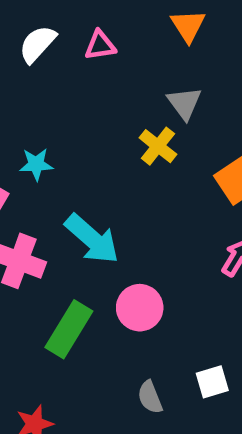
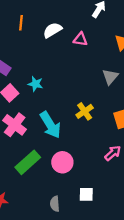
yellow cross: (158, 146) -> (85, 111), moved
white square: (212, 382) -> (86, 194), moved

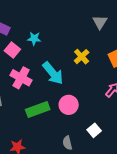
green rectangle: (28, 162) -> (38, 109), turned 30
white square: (86, 194) -> (94, 130), turned -32

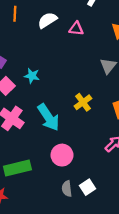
green rectangle: (38, 109) -> (17, 168), moved
gray semicircle: (67, 143) -> (67, 189), moved

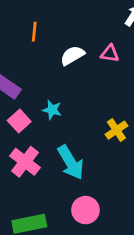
white semicircle: (47, 20) -> (72, 55), moved
yellow cross: (83, 102) -> (116, 130), moved

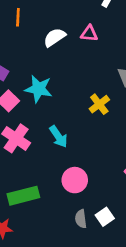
cyan star: (52, 110) -> (39, 89), size x1.5
cyan arrow: (71, 162) -> (58, 137), size x0.7

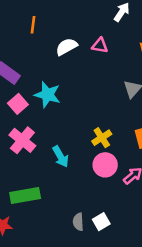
yellow cross: (99, 104) -> (102, 138), moved
cyan arrow: (58, 137) -> (61, 157), moved
pink circle: (75, 180) -> (105, 165), moved

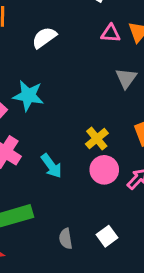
pink triangle: (100, 46) -> (111, 33), moved
gray semicircle: (78, 222) -> (66, 239), moved

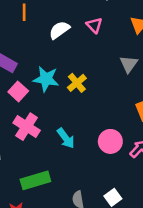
pink triangle: (111, 33) -> (94, 25), moved, turned 42
yellow cross: (97, 139) -> (77, 83), moved

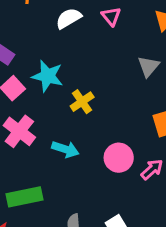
yellow cross: (77, 83) -> (82, 102), moved
cyan arrow: (66, 138) -> (65, 149), turned -40

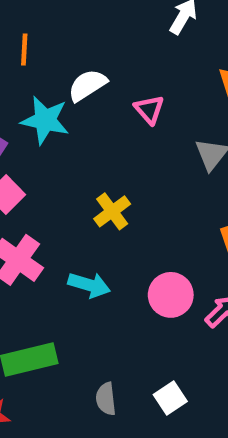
pink triangle: (111, 16) -> (149, 109), moved
cyan star: (48, 76) -> (45, 120), moved

